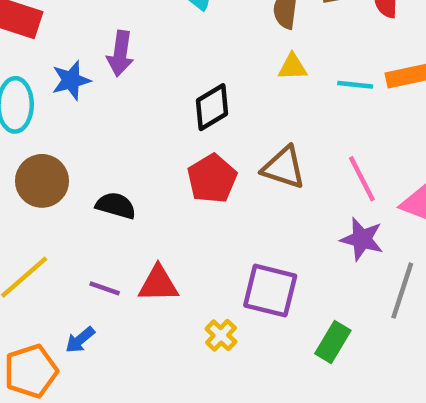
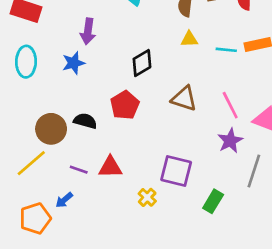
blue star: (71, 80) -> (73, 63), moved
red pentagon: (212, 179) -> (125, 105), moved
brown circle: (42, 181) -> (51, 129), moved
purple star: (362, 239) -> (230, 141), turned 30

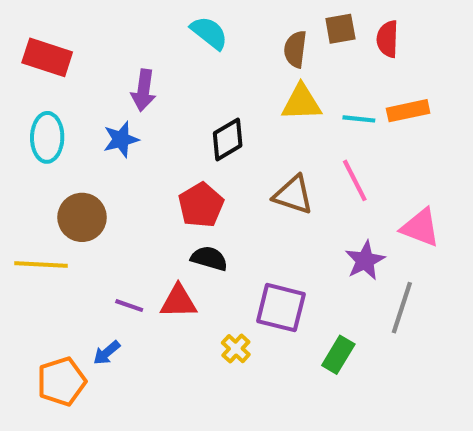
yellow triangle: (189, 39) -> (301, 103), size x1.5
pink line: (230, 105) -> (355, 180), moved
black semicircle: (85, 121) -> (209, 258), moved
brown circle: (51, 129) -> (82, 217), moved
yellow line: (31, 163) -> (41, 265), moved, turned 44

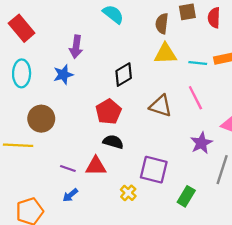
red rectangle: (47, 57) -> (22, 28), turned 32
blue arrow: (107, 353) -> (70, 195), moved

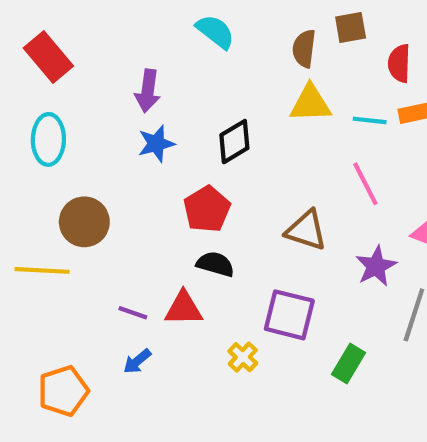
red semicircle: (214, 18) -> (399, 63), moved
blue star: (63, 75) -> (156, 144), moved
brown triangle: (161, 106) -> (306, 230), moved

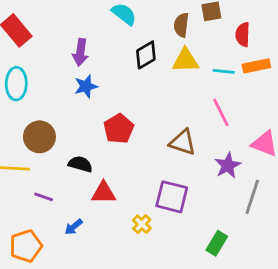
black diamond: (234, 142) -> (146, 55), moved
black semicircle: (215, 264) -> (80, 164), moved
purple line: (133, 313) -> (44, 197), moved
green rectangle: (348, 363) -> (217, 243), moved

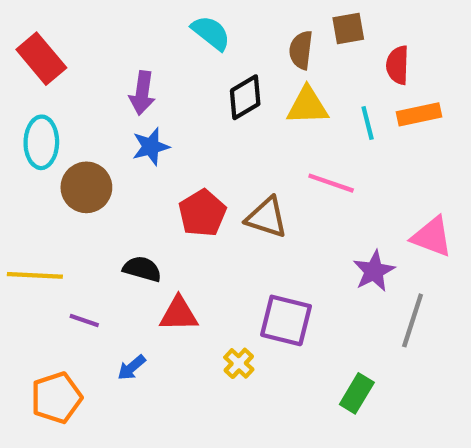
cyan line: (224, 71) -> (368, 123), turned 70
pink line: (221, 112) -> (331, 183), moved, turned -44
brown circle: (39, 137) -> (86, 187), moved
brown triangle: (183, 142) -> (267, 217), moved

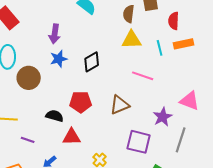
black diamond: (245, 97) -> (92, 62), moved
red pentagon: (202, 213) -> (81, 102), moved, turned 30
brown triangle: (267, 217) -> (120, 105), moved, turned -40
purple square: (286, 320) -> (139, 142), moved

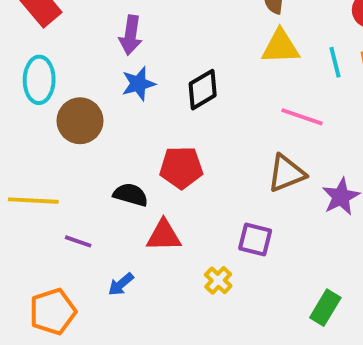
brown triangle: (120, 105) -> (286, 173), moved
purple square: (139, 142) -> (255, 239), moved, size x0.7

